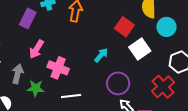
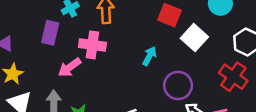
pink arrow: (36, 49) -> (70, 67), turned 36
pink cross: (58, 68) -> (92, 45), moved

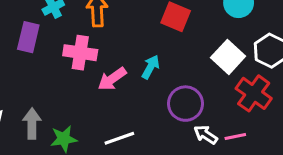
white square: (194, 38) -> (228, 57), moved
pink arrow: (70, 67) -> (112, 79), moved

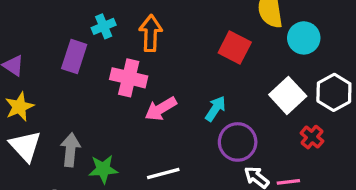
cyan arrow: (151, 67) -> (215, 109), moved
red cross: (254, 93) -> (312, 137), size x0.6

